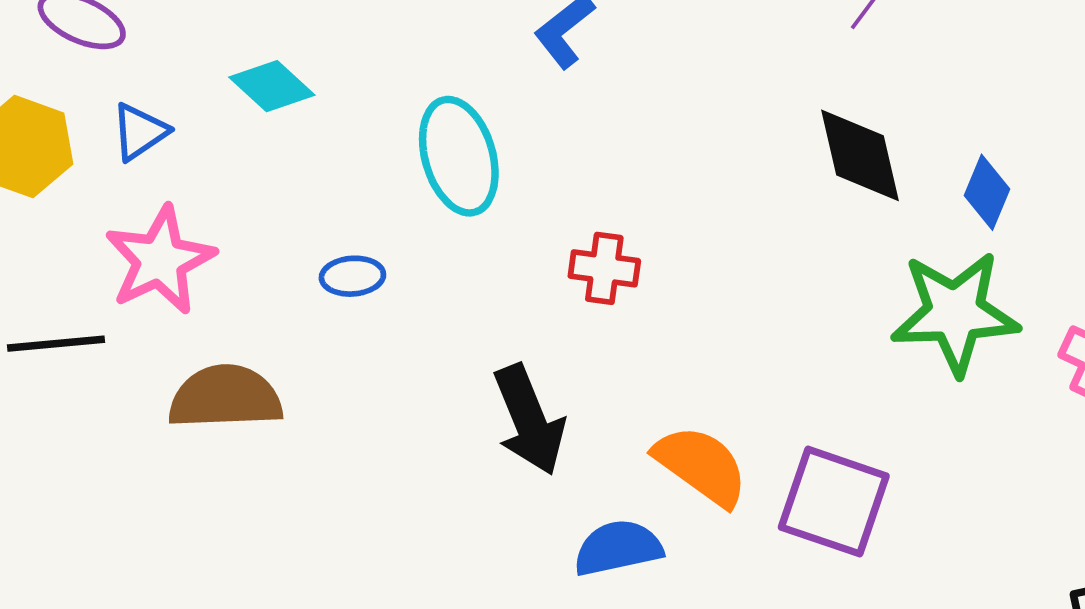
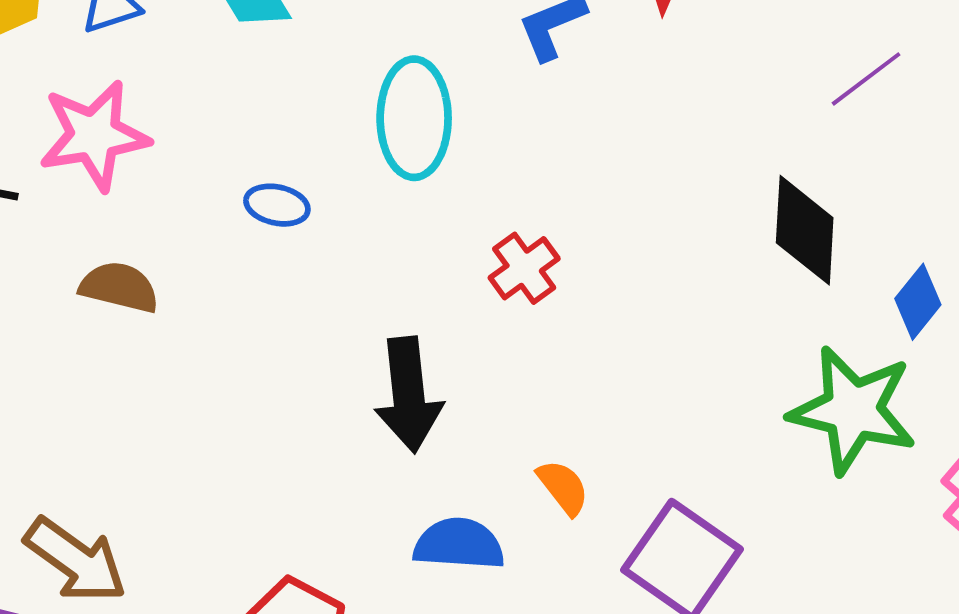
red cross: (604, 268) -> (524, 268), turned 30
brown semicircle: (225, 397) -> (119, 287), size x0.7
orange semicircle: (701, 466) -> (563, 487), size x0.6

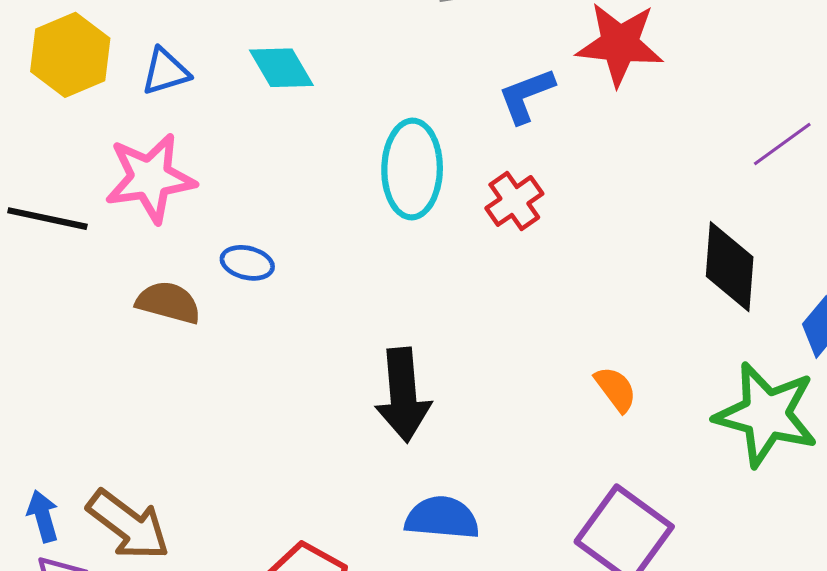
blue ellipse: (277, 205) -> (247, 263), moved
red cross: (524, 268) -> (514, 201), moved
orange semicircle: (563, 487) -> (616, 389), moved

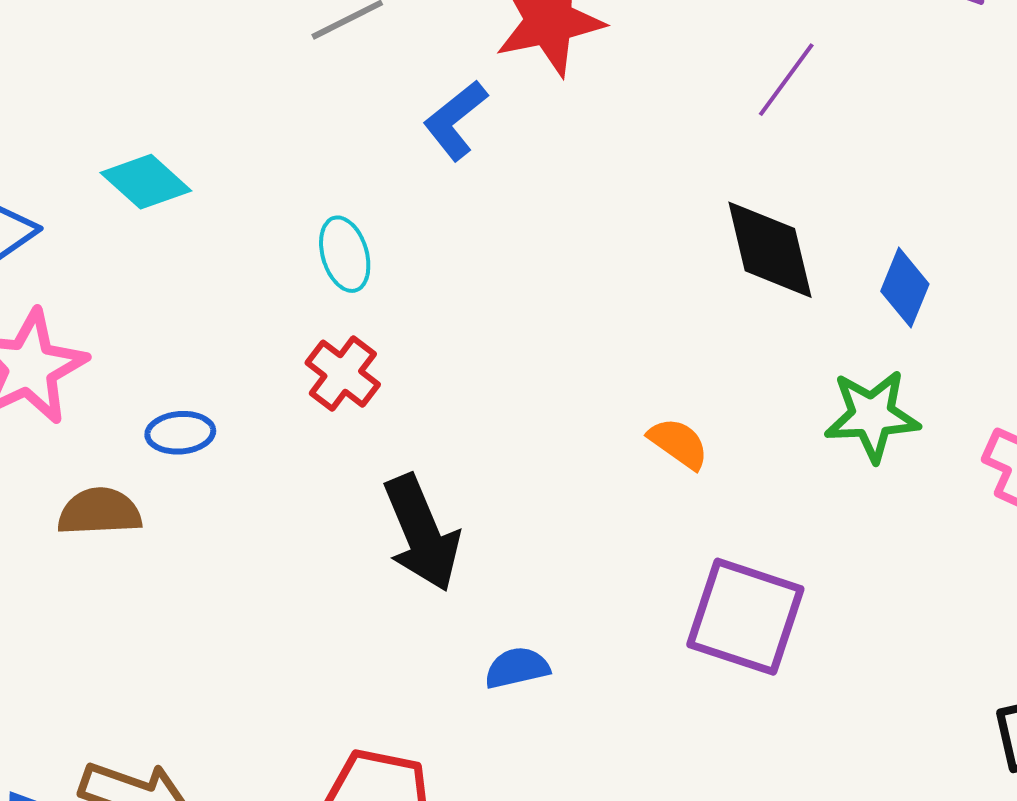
cyan ellipse: (412, 169) -> (345, 254), size x0.6
red cross: (514, 201) -> (343, 374), moved
green star: (766, 415) -> (872, 416), size x0.7
blue semicircle: (442, 518) -> (517, 668), size x0.7

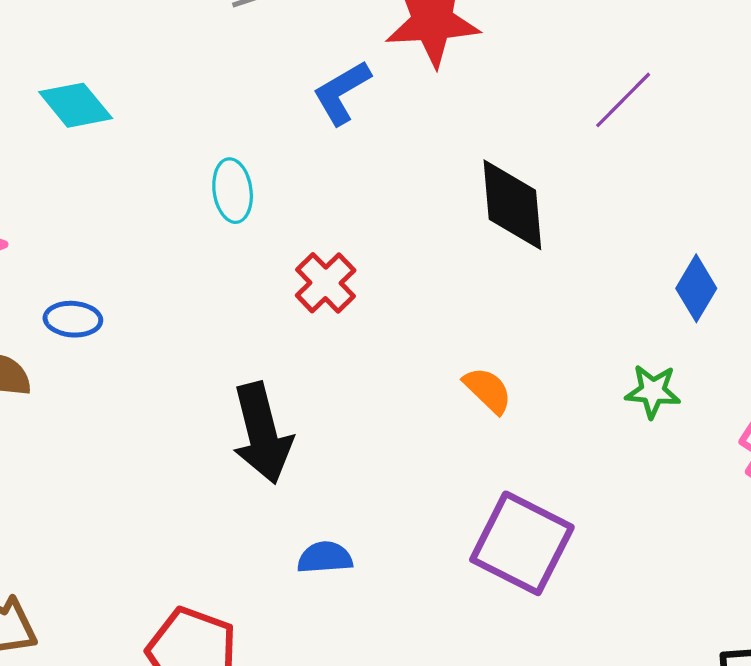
black diamond: (770, 250) -> (512, 205), moved
red cross: (343, 374) -> (326, 283), moved
green star: (872, 416) -> (653, 391), size x0.7

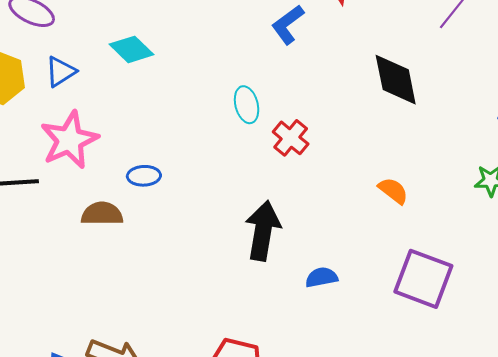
cyan ellipse: (233, 191) -> (247, 105), moved
black arrow: (262, 433) -> (263, 231), turned -150
blue semicircle: (325, 558) -> (322, 277), moved

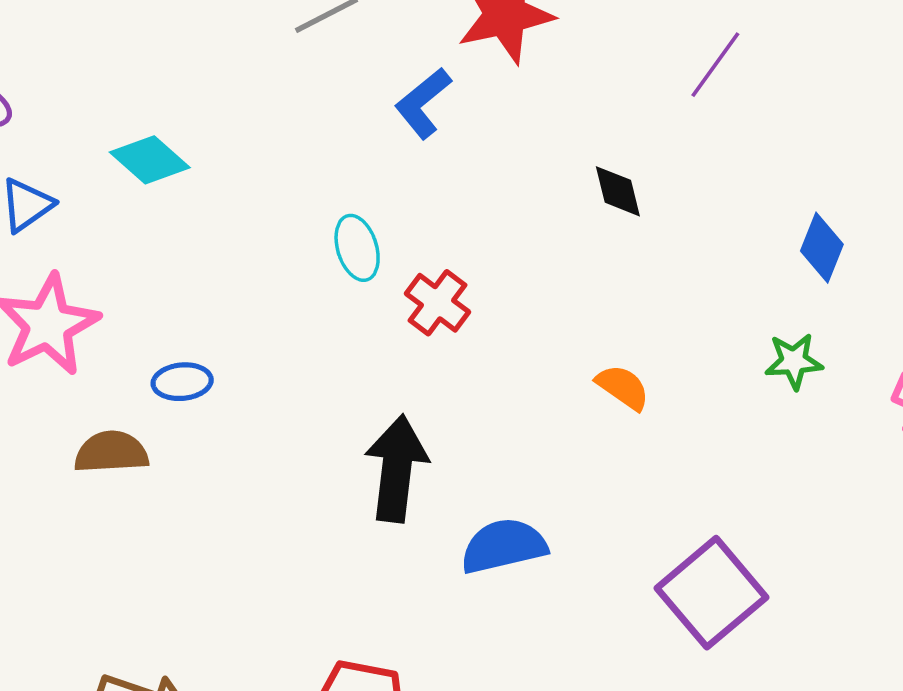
black diamond: (396, 80) -> (618, 191), size x0.6
blue semicircle: (322, 277) -> (504, 546), size x1.5
purple square: (423, 279) -> (711, 593), moved, turned 32

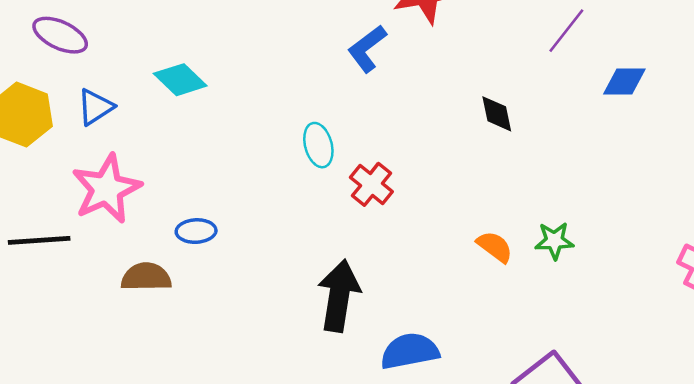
blue diamond: (822, 248) -> (624, 81), moved, turned 66
green star: (794, 361) -> (554, 241), moved

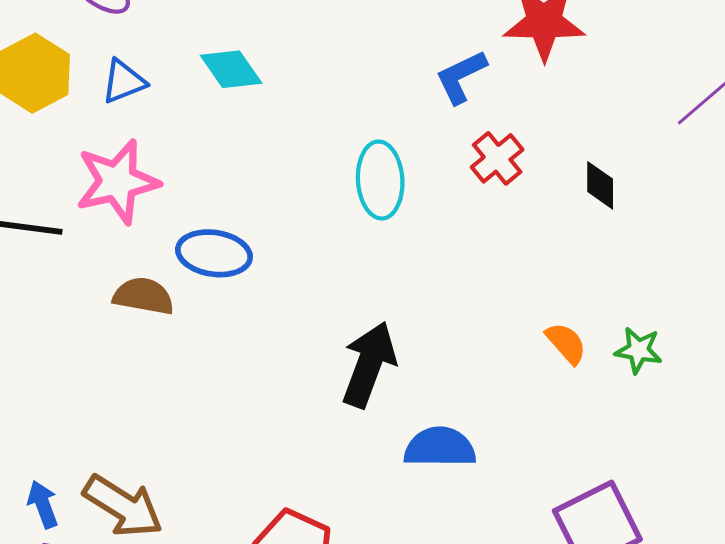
cyan ellipse: (318, 145) -> (380, 180), size x1.4
red cross: (371, 184) -> (497, 158), moved
blue ellipse: (196, 231) -> (214, 253), size x1.5

